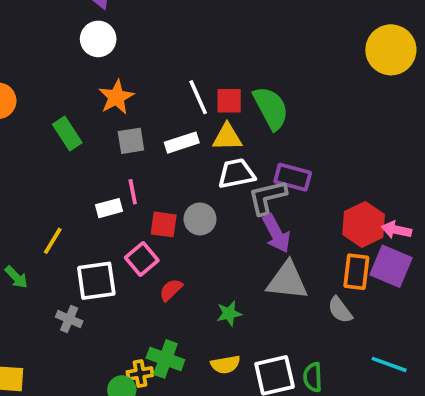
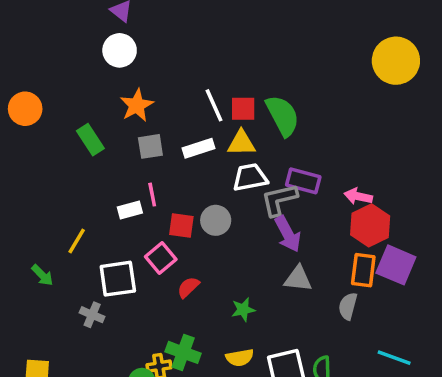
pink arrow: (396, 230) -> (358, 196), moved
gray triangle: (287, 281) -> (298, 279), size x0.7
gray semicircle: (340, 310) -> (348, 306), turned 52

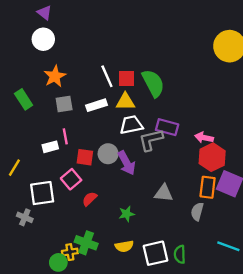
purple arrow: (288, 234) -> (127, 163), moved

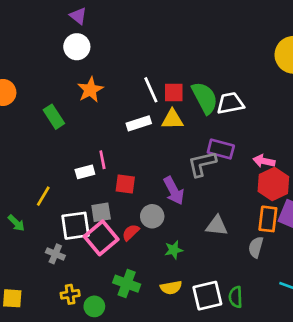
gray square: (64, 104) -> (101, 212), moved
white trapezoid: (131, 125) -> (230, 103), moved
gray circle: (108, 154) -> (152, 216), moved
pink square: (71, 179) -> (101, 238), moved, size x1.4
yellow cross: (70, 252) -> (70, 294), moved

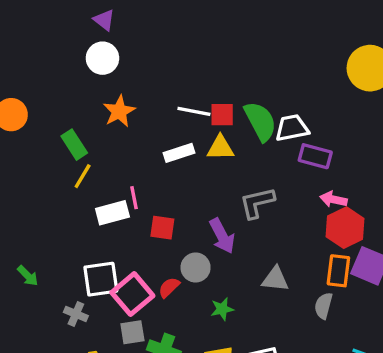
white line: (151, 90) -> (194, 111), turned -55
purple rectangle: (221, 149) -> (315, 156), moved
white rectangle: (85, 172) -> (112, 213), size x1.4
yellow line: (43, 196) -> (83, 176), moved
gray square: (101, 212) -> (132, 332), moved

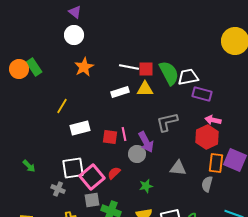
green rectangle: (74, 145) -> (34, 67), moved
pink line: (134, 198) -> (124, 134), moved
red hexagon: (345, 228) -> (207, 137), moved
gray circle: (196, 267) -> (137, 154), moved

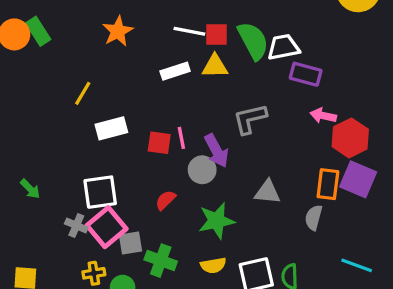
red hexagon: (207, 137) -> (350, 138), moved
pink square: (92, 177) -> (107, 227), moved
green star: (146, 186) -> (216, 221), size x1.6

